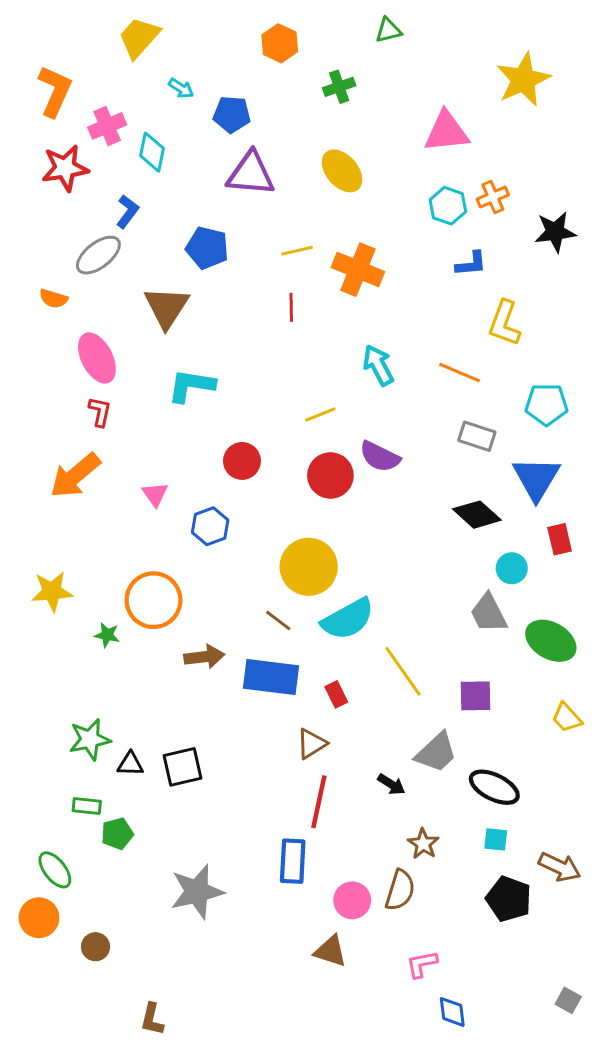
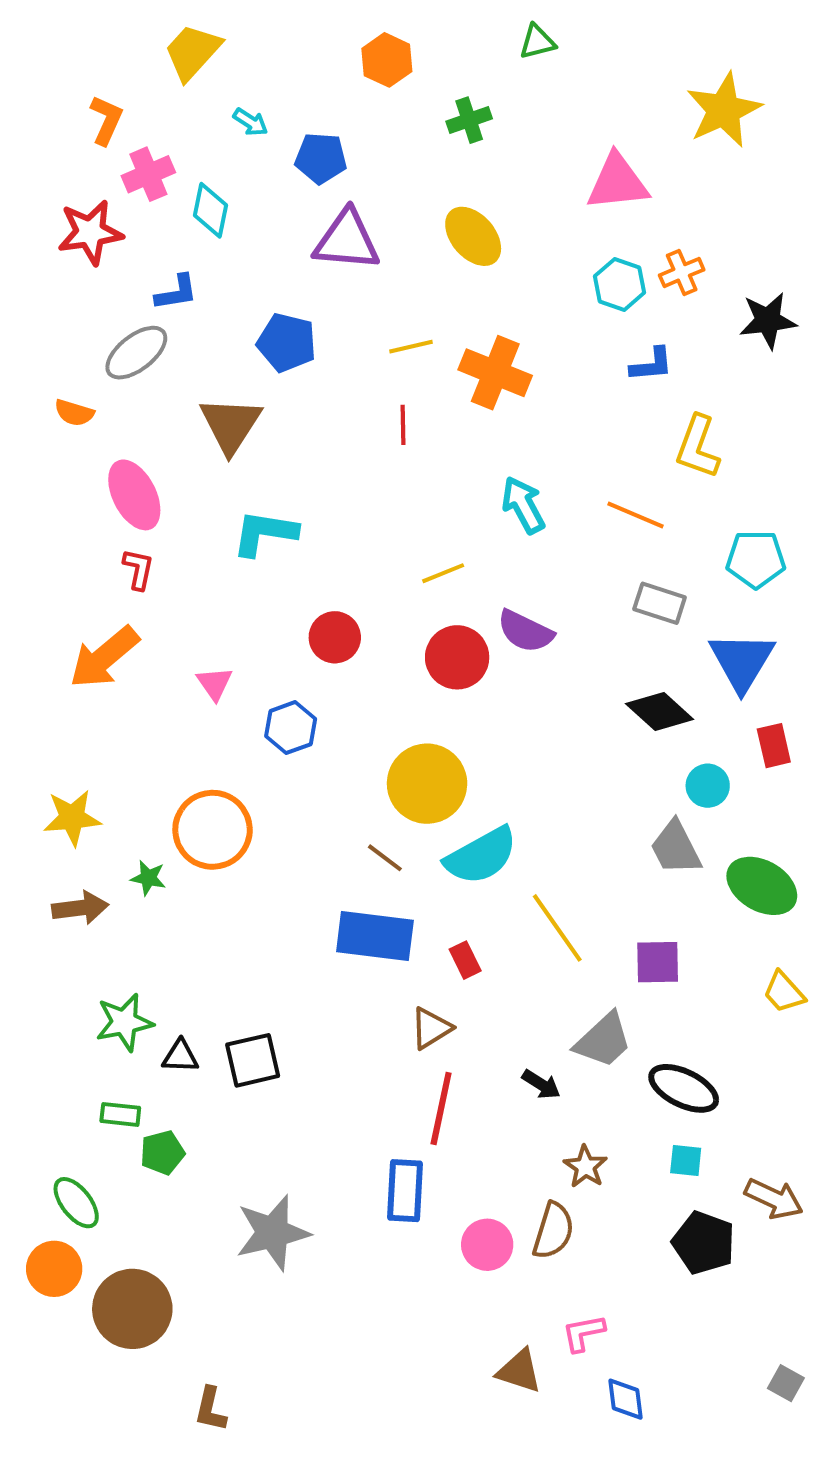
orange L-shape: (55, 91) -> (106, 120), moved, size x0.7
blue L-shape: (127, 212) -> (176, 292), turned 44
brown arrow: (204, 657) -> (80, 908), moved
brown circle: (96, 947) -> (132, 1309), size x2.0
brown triangle: (330, 951) -> (519, 1371), moved

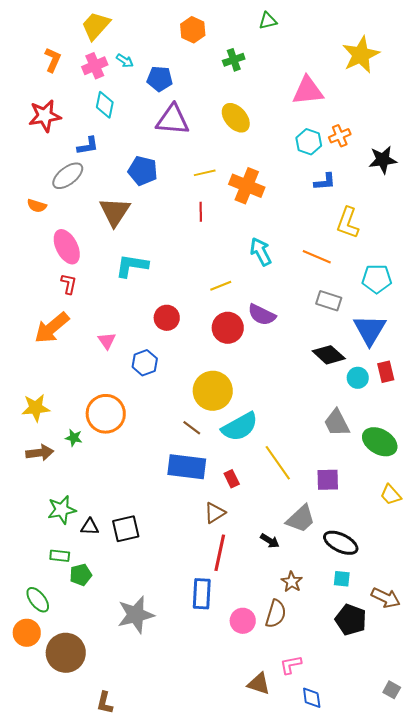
pink cross: (148, 174) -> (95, 66), moved
cyan circle: (708, 786) -> (358, 378), moved

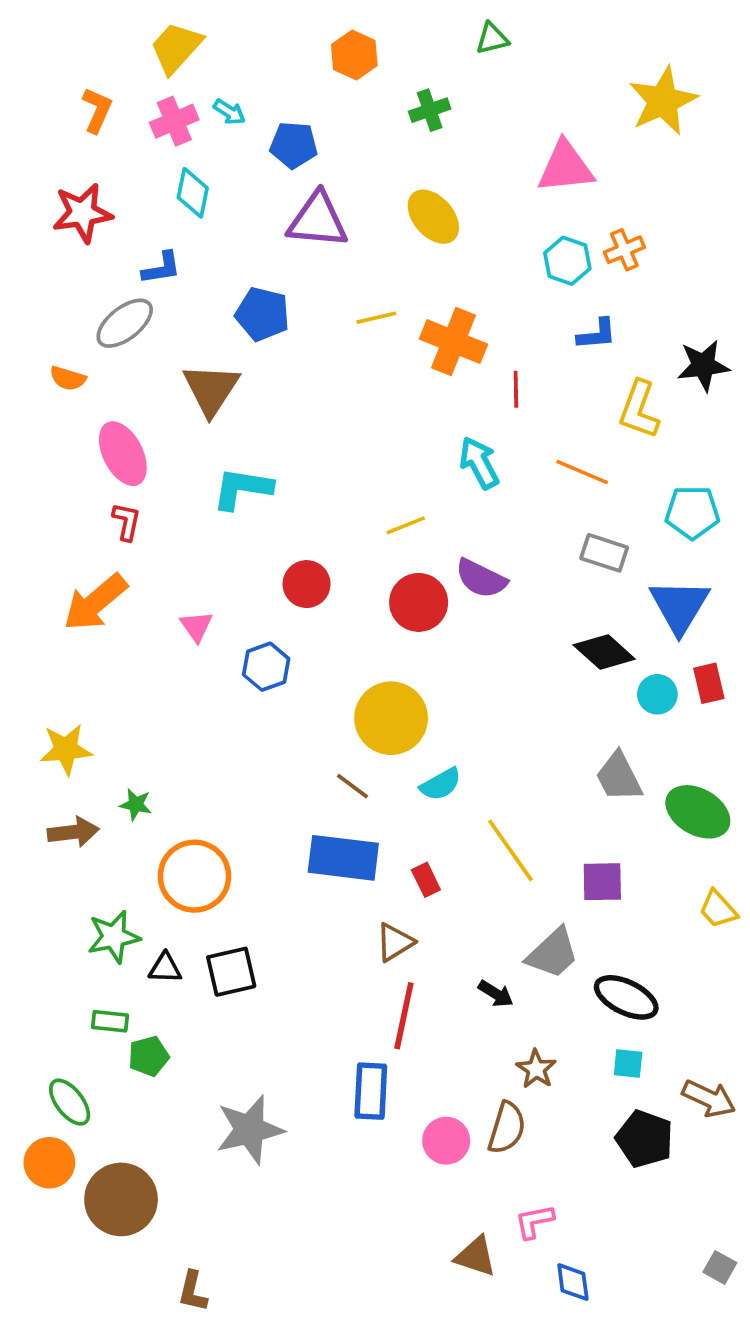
black star: (383, 160) -> (703, 365), moved
red line: (201, 212) -> (516, 389), moved
orange circle: (106, 414) -> (194, 876), moved
cyan semicircle: (240, 427) -> (441, 784), size x0.6

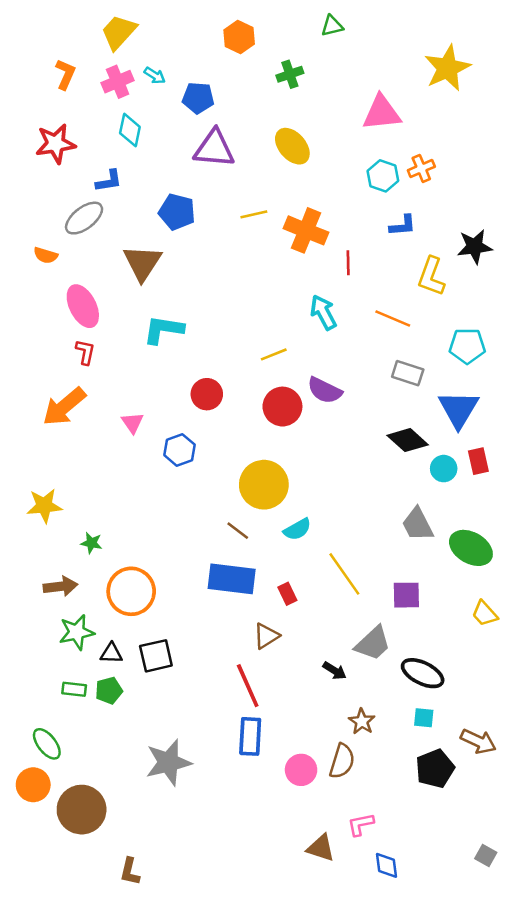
brown arrow: (73, 832) -> (60, 586), moved
red line: (404, 1016) -> (248, 686), moved, turned -36
green pentagon: (149, 1056) -> (109, 691), moved
black pentagon: (645, 1139) -> (435, 769), turned 30

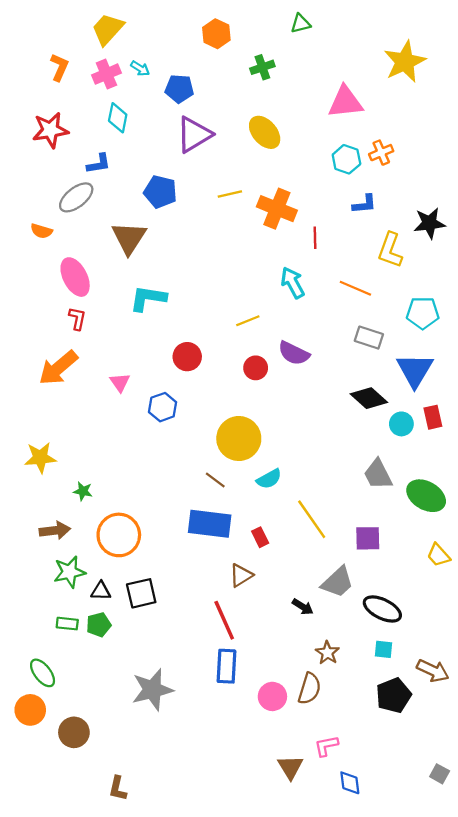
purple triangle: (214, 149) -> (194, 135), turned -36
red circle: (282, 407) -> (256, 368), size x0.7
brown circle: (82, 810) -> (74, 732), size x0.7
brown triangle: (321, 848) -> (290, 767), turned 40

